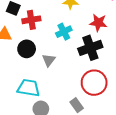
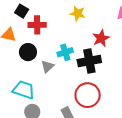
red star: (98, 23) -> (101, 38), turned 30
cyan cross: (64, 32) -> (65, 52), moved

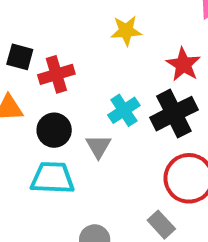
cyan trapezoid: (24, 90) -> (52, 178), moved

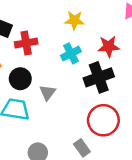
red star: (183, 64) -> (109, 47), turned 30
cyan cross: (124, 110) -> (71, 53), moved

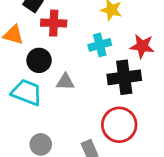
gray triangle: (48, 93) -> (65, 82), turned 42

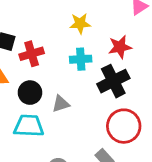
cyan cross: (100, 45) -> (81, 59), turned 30

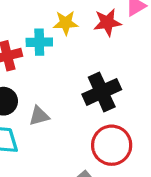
red star: (120, 47) -> (107, 22), moved
cyan cross: (81, 59) -> (39, 42), moved

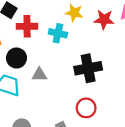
cyan cross: (39, 42) -> (58, 33), moved
red circle: (112, 145) -> (86, 108), size x0.7

